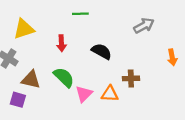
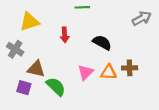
green semicircle: (64, 77) -> (56, 87), moved
pink triangle: (84, 94) -> (86, 72), moved
orange triangle: (110, 94) -> (109, 72), moved

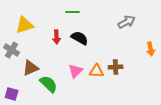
black semicircle: (102, 43) -> (80, 38), moved
brown triangle: (36, 69) -> (31, 68), turned -36
purple square: (24, 88) -> (12, 94), moved

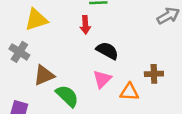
red arrow: (57, 37) -> (85, 25), moved
black semicircle: (80, 38) -> (107, 51), moved
orange triangle: (97, 71) -> (129, 92), moved

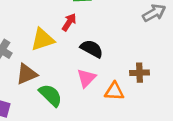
yellow triangle: (36, 20) -> (43, 39), moved
red arrow: (85, 25) -> (69, 22), turned -144

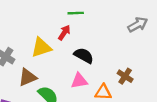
brown cross: (139, 73) -> (125, 76), turned 35
pink triangle: (86, 78) -> (79, 81), turned 36

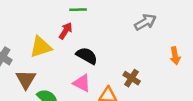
brown triangle: (28, 77) -> (26, 79), turned -36
pink triangle: (79, 81) -> (82, 83), turned 36

